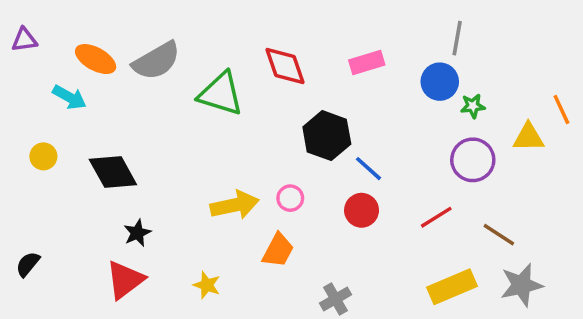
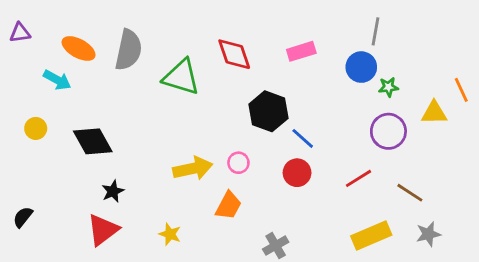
gray semicircle: (156, 61) -> (129, 50), turned -48
gray star: (521, 285) -> (428, 234), size x0.7

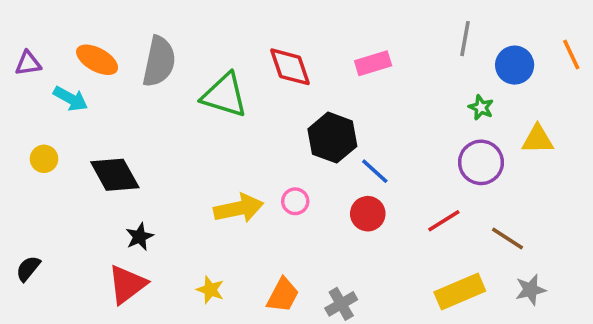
purple triangle: (20, 33) -> (28, 63), moved
blue circle: (361, 67) -> (515, 65), moved
green star: (388, 87) -> (481, 108), turned 30
orange line: (461, 90) -> (571, 54), moved
orange trapezoid: (228, 206) -> (283, 295), moved

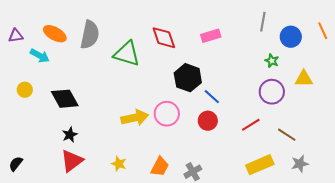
pink circle: (295, 201) -> (167, 114), size x1.6
black star: (140, 237) -> (70, 135), moved
black semicircle: (28, 269) -> (16, 164), moved

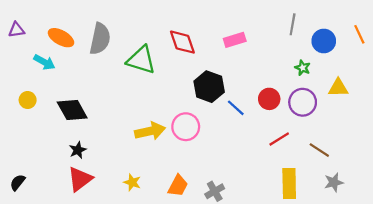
purple triangle: (16, 36) -> (16, 30), moved
red circle: (208, 121) -> (269, 99), moved
yellow rectangle: (260, 165) -> (289, 184), turned -68

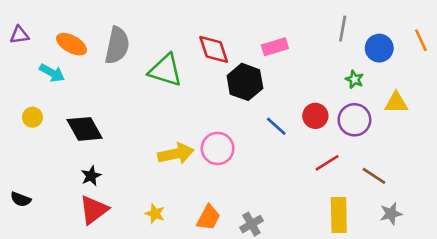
black hexagon: (209, 87) -> (245, 82), moved
black semicircle: (18, 182) -> (21, 199), moved, turned -108

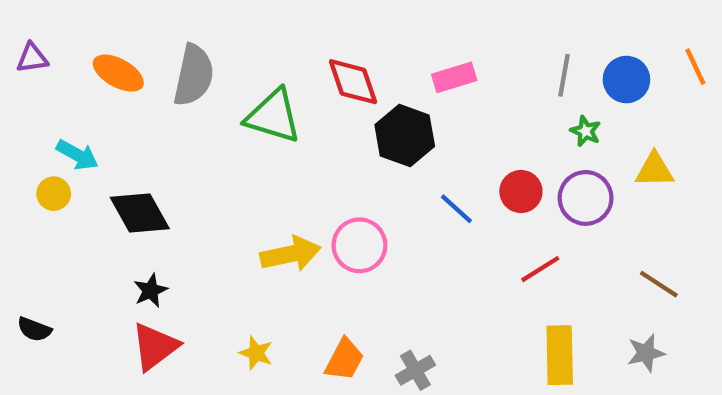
gray line: (343, 29) -> (564, 75), moved
cyan arrow: (52, 73) -> (77, 155), moved
brown line: (374, 176) -> (659, 284), moved

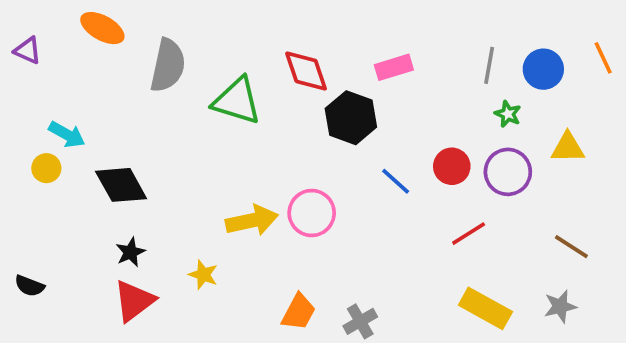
purple triangle: (32, 58) -> (28, 50), turned 32
orange ellipse: (118, 73) -> (102, 28), moved
yellow star: (256, 353) -> (203, 275), moved
yellow rectangle: (560, 355) -> (485, 308), turned -60

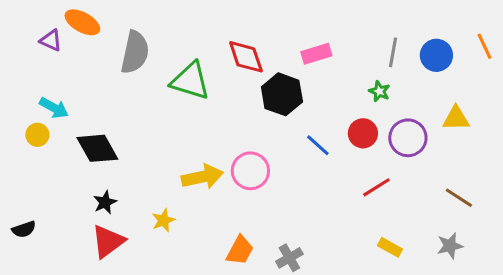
purple triangle: (28, 50) -> (51, 40), moved
green star: (508, 114) -> (379, 91), moved
yellow star: (203, 275) -> (163, 220), turned 30
black semicircle: (30, 286) -> (24, 229), turned -40
yellow rectangle: (485, 308) -> (390, 247), size x0.6

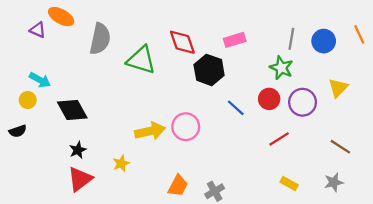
green star: (379, 91) -> (281, 68), size x1.5
yellow triangle: (456, 118) -> (338, 88), turned -45
black semicircle: (24, 229) -> (18, 131), moved

